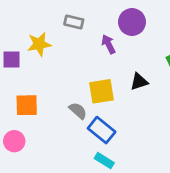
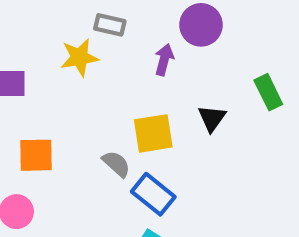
yellow star: (39, 44) -> (79, 57), moved
purple arrow: (108, 44) -> (164, 60), turned 42
black triangle: (139, 82) -> (212, 118), turned -36

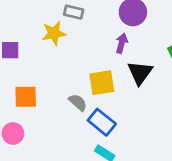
purple arrow: (164, 60) -> (122, 43), moved
black triangle: (212, 118) -> (140, 73), size x1.4

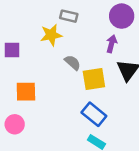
gray semicircle: (78, 102) -> (73, 63), moved

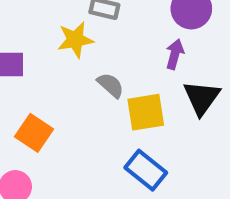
orange square: (26, 92) -> (34, 133), turned 35

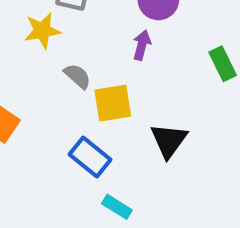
black triangle: (202, 98) -> (169, 140), moved
blue rectangle: (146, 170) -> (90, 157), moved

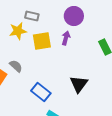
gray semicircle: (78, 76) -> (16, 66), moved
yellow square: (113, 103) -> (42, 41), moved

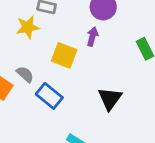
yellow square: (42, 41) -> (64, 55), moved, turned 30
blue rectangle: (41, 92) -> (49, 96), moved

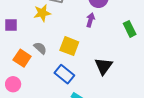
yellow square: (64, 55) -> (69, 46), moved
blue rectangle: (49, 96) -> (64, 74), moved

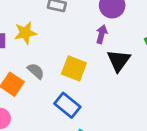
yellow star: (42, 13) -> (25, 33), moved
black triangle: (103, 66) -> (119, 61), moved

